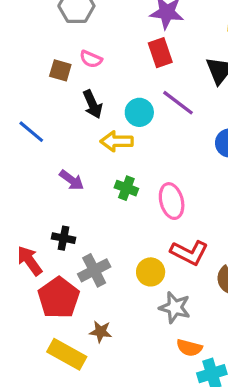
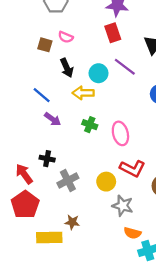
blue line: (31, 132) -> (42, 95), moved
red pentagon: (59, 298) -> (25, 205), moved
yellow rectangle: (67, 354) -> (49, 237), turned -30

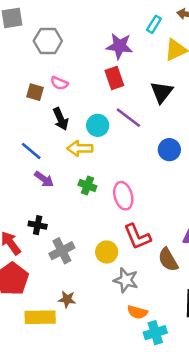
red L-shape: (132, 168) -> (137, 237), turned 40

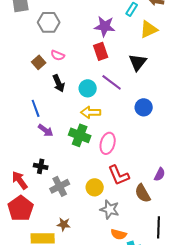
brown square: (35, 92) -> (39, 62), turned 32
yellow arrow: (80, 148) -> (91, 112), moved
blue line: (31, 151) -> (36, 108), turned 30
green cross: (87, 185) -> (80, 135), size x1.5
pink ellipse: (123, 196) -> (108, 143), turned 30

